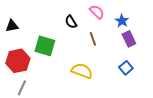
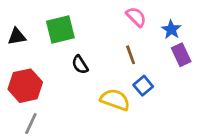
black semicircle: (71, 22) -> (80, 65), moved
green square: (45, 46) -> (60, 29), moved, turned -30
blue square: (126, 68) -> (143, 86), moved

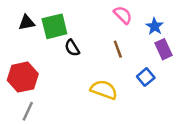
black triangle: (17, 37) -> (27, 23), moved
black semicircle: (80, 65) -> (72, 48), moved
blue square: (143, 86) -> (146, 77), moved

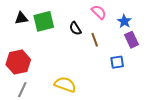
black semicircle: (72, 48) -> (75, 28), moved
blue square: (146, 77) -> (117, 62), turned 32
yellow semicircle: (104, 90) -> (65, 85), moved

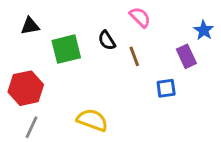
green square: (44, 21) -> (66, 49), moved
blue star: (124, 21) -> (204, 30), moved

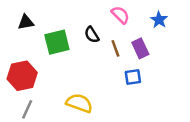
blue star: (204, 30) -> (159, 20), moved
purple rectangle: (186, 56) -> (140, 48), moved
blue square: (166, 88) -> (133, 77), moved

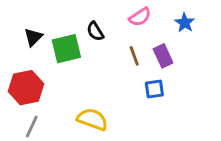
pink semicircle: (120, 15) -> (140, 17), turned 102
black triangle: (26, 22) -> (33, 37), moved, turned -35
black semicircle: (92, 35) -> (95, 31), moved

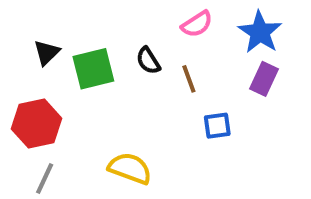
blue star: (185, 23) -> (260, 32), size x1.5
black semicircle: (95, 31) -> (148, 61), moved
purple rectangle: (163, 56) -> (264, 79), moved, turned 50

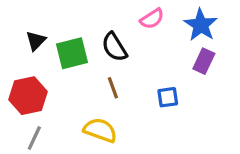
black semicircle: (148, 61) -> (114, 47), size x1.4
brown line: (189, 79) -> (113, 88), moved

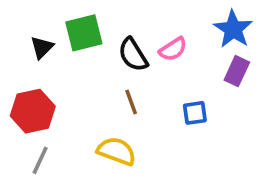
pink semicircle: (152, 19) -> (173, 49), moved
green square: (72, 53) -> (84, 33), moved

